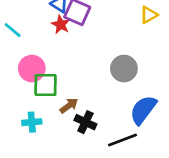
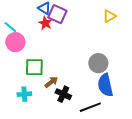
pink circle: (32, 69) -> (15, 42), moved
gray circle: (124, 69) -> (98, 63), moved
blue semicircle: (143, 110) -> (105, 85), turned -50

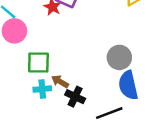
brown arrow: (51, 82) -> (60, 81), turned -112
cyan cross: (24, 94) -> (42, 89), moved

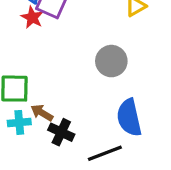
gray circle: (119, 57) -> (111, 61), moved

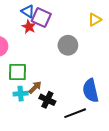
gray circle: (111, 61) -> (68, 45), moved
brown arrow: (42, 113) -> (35, 87), turned 104

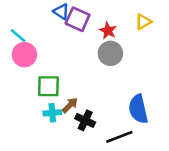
red star: (29, 27) -> (108, 31), moved

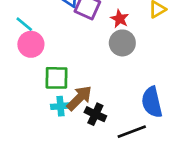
brown arrow: (70, 105) -> (79, 98), size x1.5

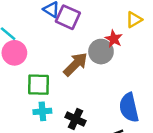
red star: (120, 19) -> (114, 39), moved
brown arrow: (79, 98) -> (76, 64), moved

